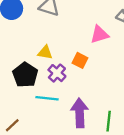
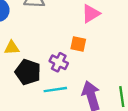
yellow triangle: (45, 52) -> (12, 48), moved

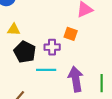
purple cross: (59, 62) -> (52, 47), turned -35

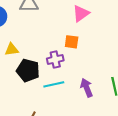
purple arrow: (76, 79) -> (87, 88), size x0.7

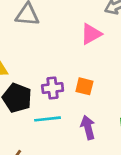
orange square: (72, 42) -> (84, 86), moved

